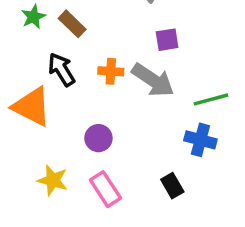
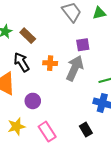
gray arrow: (153, 80) -> (75, 68), turned -100
purple circle: (98, 138) -> (33, 101), moved
yellow star: (53, 180) -> (16, 126), turned -30

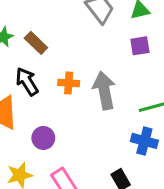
purple square: (83, 45) -> (140, 46), moved
gray arrow: (75, 68) -> (104, 90), turned -35

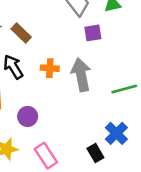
purple square: (140, 46) -> (93, 33), moved
blue cross: (144, 141) -> (116, 133), moved, turned 30

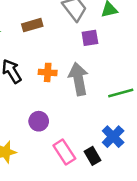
brown rectangle: (21, 33) -> (32, 25), moved, turned -60
purple circle: (28, 116) -> (39, 121), moved
pink rectangle: (46, 156) -> (64, 152), moved

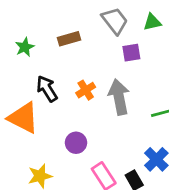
orange cross: (48, 72) -> (86, 90), turned -36

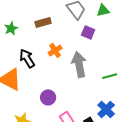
purple square: (131, 53) -> (88, 32), turned 32
orange cross: (86, 90) -> (55, 50), moved

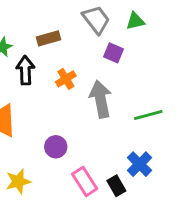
black arrow: (27, 58) -> (25, 70), moved, turned 30

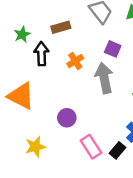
purple square: (114, 53) -> (113, 49), moved
black rectangle: (116, 186) -> (118, 150), turned 70

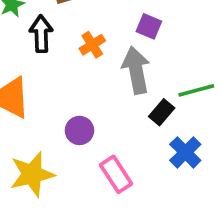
yellow star: (35, 147) -> (32, 174), size x1.4
black rectangle: (118, 150) -> (162, 112), moved

